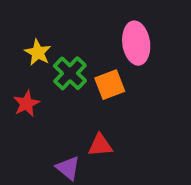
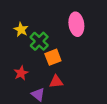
orange square: (110, 85) -> (53, 57), moved
red star: (26, 104) -> (21, 73), moved

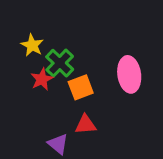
pink ellipse: (76, 24) -> (129, 74), moved
red star: (21, 73) -> (42, 79), moved

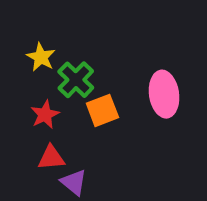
red star: (42, 79) -> (45, 115), moved
red triangle: (86, 125) -> (51, 158), moved

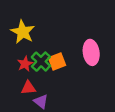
yellow star: (41, 57) -> (23, 32), size x1.5
green cross: (76, 80) -> (41, 62), moved

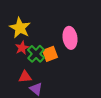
pink ellipse: (91, 52) -> (70, 38), moved
red star: (25, 64) -> (22, 48), moved

